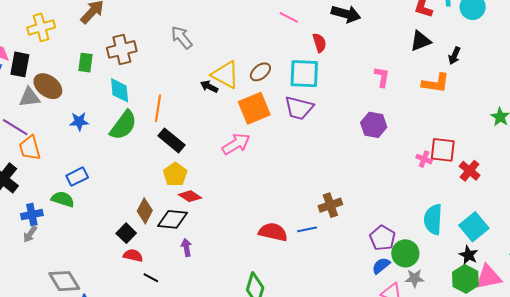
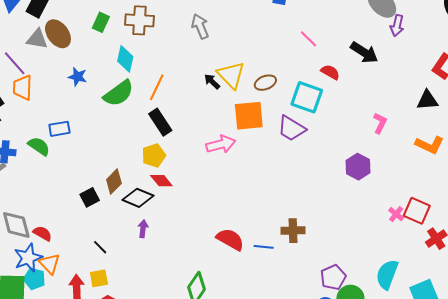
red semicircle: (319, 43) -> (330, 72), turned -60
red semicircle: (133, 255) -> (42, 233), moved

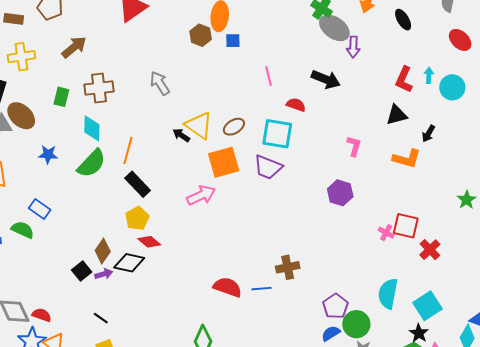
pink line: (308, 39) -> (269, 76), turned 42
blue rectangle: (59, 129) -> (40, 209), turned 55
purple arrow: (143, 229) -> (104, 274), moved, turned 78

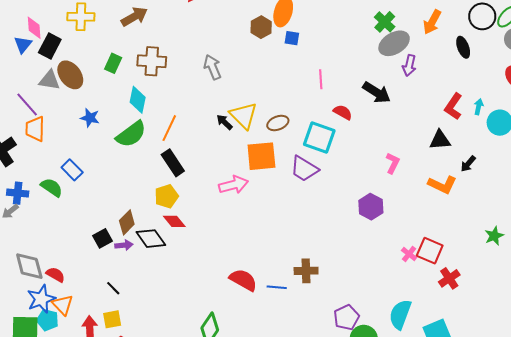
gray ellipse: (334, 28) -> (394, 43), turned -76
black diamond: (129, 263) -> (151, 239), turned 32

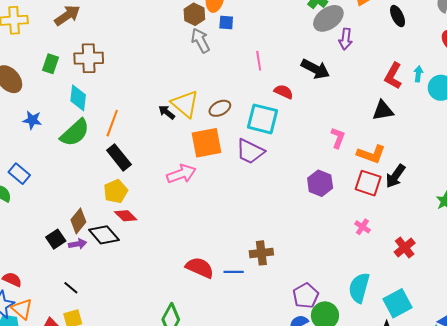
gray arrow: (212, 67) -> (200, 40), moved
black arrow: (468, 164) -> (395, 176), moved, size x1.4
orange L-shape: (442, 185) -> (371, 154), moved
red square: (430, 251) -> (368, 183), moved

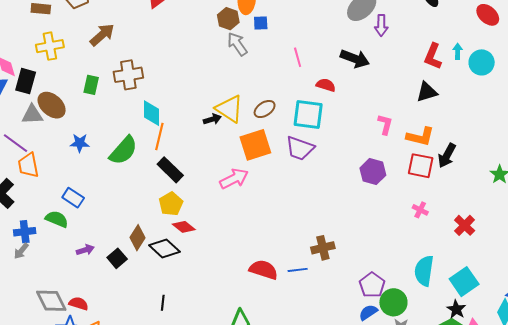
cyan diamond: (78, 98) -> (152, 113), moved
black arrow: (167, 112) -> (212, 119), turned 132
purple arrow: (78, 244) -> (85, 250), moved
black line: (71, 288) -> (163, 303), moved, turned 63

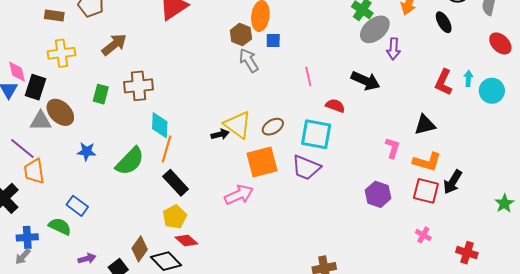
black triangle: (427, 92) -> (425, 125), moved
red cross: (465, 225) -> (467, 253), turned -30

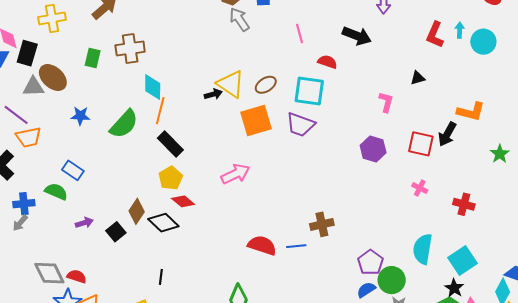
black triangle: (425, 125) -> (418, 78), size x0.7
orange L-shape: (427, 162) -> (471, 112), moved
orange trapezoid: (34, 171) -> (29, 137), turned -92
pink arrow: (239, 195) -> (235, 174), moved

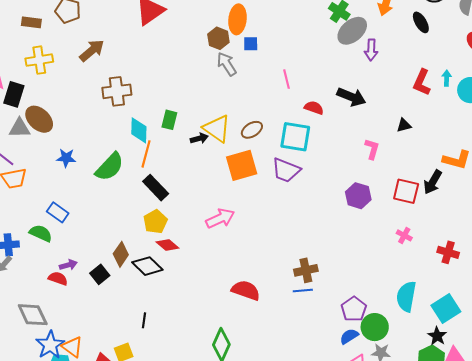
black arrow: (357, 36) -> (351, 97), moved
green rectangle: (93, 58) -> (169, 120), moved
blue line: (296, 246) -> (303, 290), moved
red semicircle: (77, 276) -> (58, 278), moved

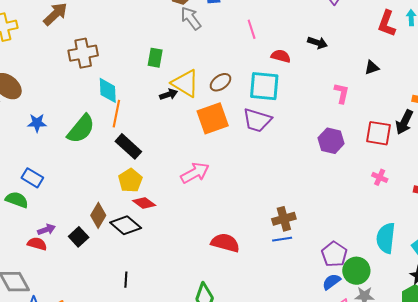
black arrow: (351, 97) -> (318, 43), size x0.7
green rectangle: (169, 120) -> (155, 58), moved

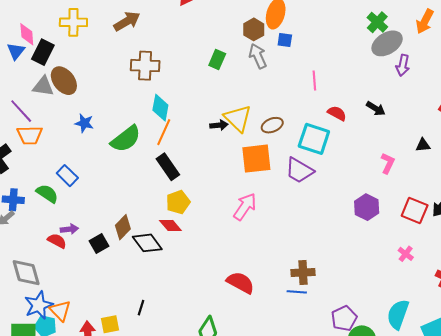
green rectangle: (155, 58) -> (217, 60), moved
pink arrow: (195, 173) -> (245, 207), moved, turned -40
yellow pentagon: (130, 180) -> (178, 202), moved
black line: (126, 280) -> (141, 308), moved

